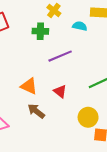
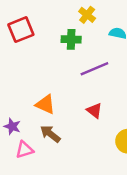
orange triangle: (29, 86) -> (45, 104), moved
brown arrow: (36, 111) -> (50, 134), moved

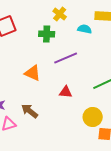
orange triangle: (45, 104) -> (33, 73), moved
red triangle: (94, 111) -> (66, 92), turned -32

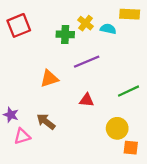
yellow cross: (60, 14) -> (86, 23), moved
orange triangle: (33, 73) -> (49, 79), turned -42

